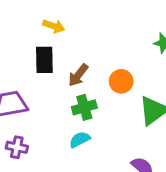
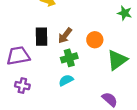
black rectangle: (44, 60) -> (42, 37), moved

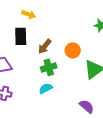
black rectangle: (42, 37) -> (21, 36), moved

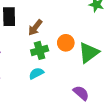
orange circle: (73, 50) -> (66, 43), moved

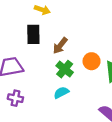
green cross: (40, 50) -> (65, 69), turned -35

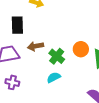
black rectangle: (33, 34) -> (17, 25), moved
brown arrow: (60, 46) -> (36, 46), moved, turned 42

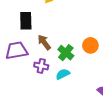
brown arrow: (36, 46) -> (44, 42), turned 63
purple cross: (12, 82) -> (41, 66), moved

